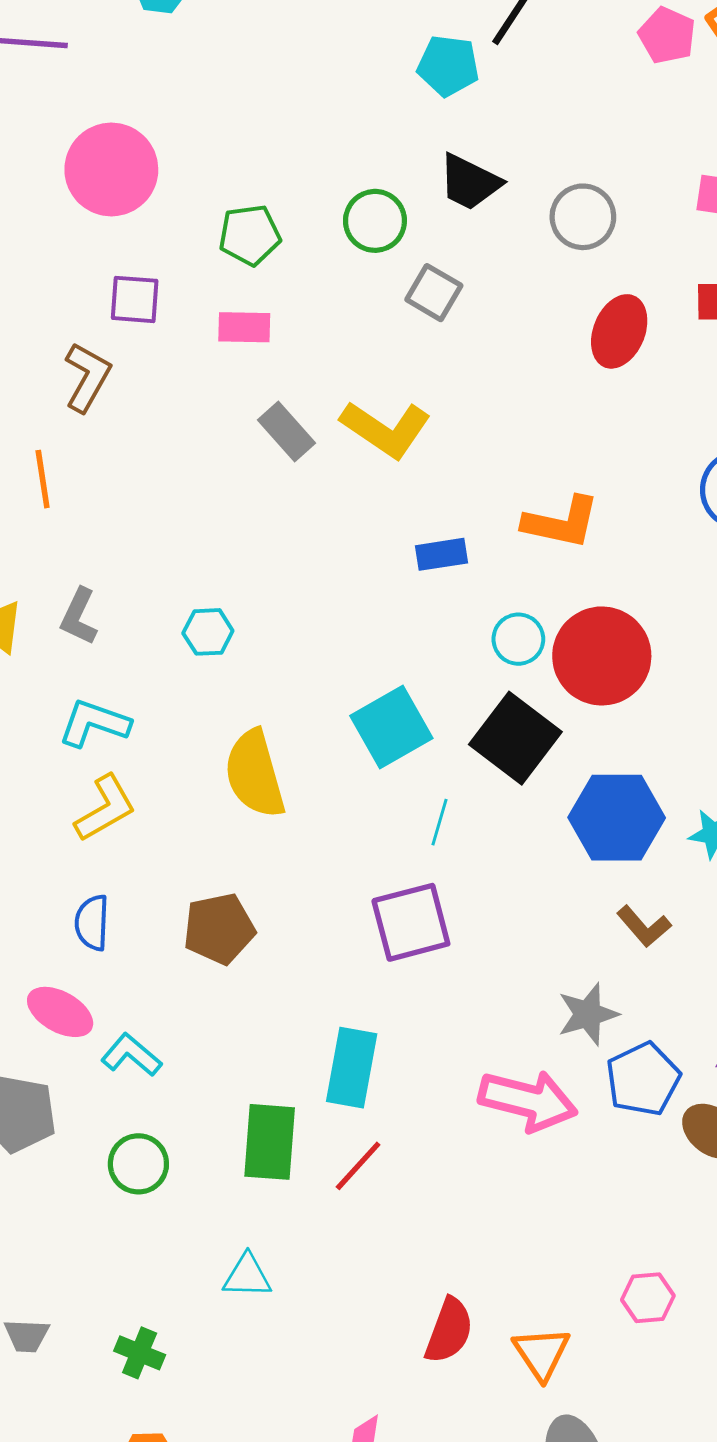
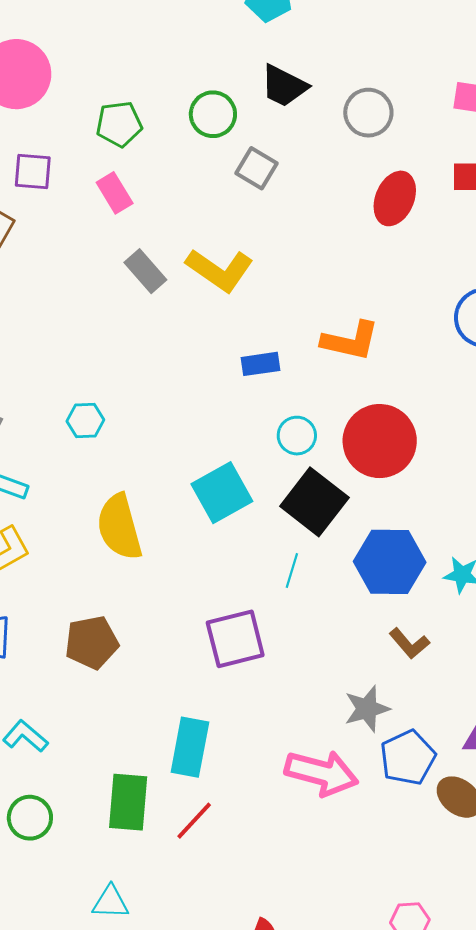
pink rectangle: (244, 327) -> (115, 193), turned 57
cyan circle: (518, 639) -> (297, 436), moved
cyan line: (439, 822) -> (292, 570), moved

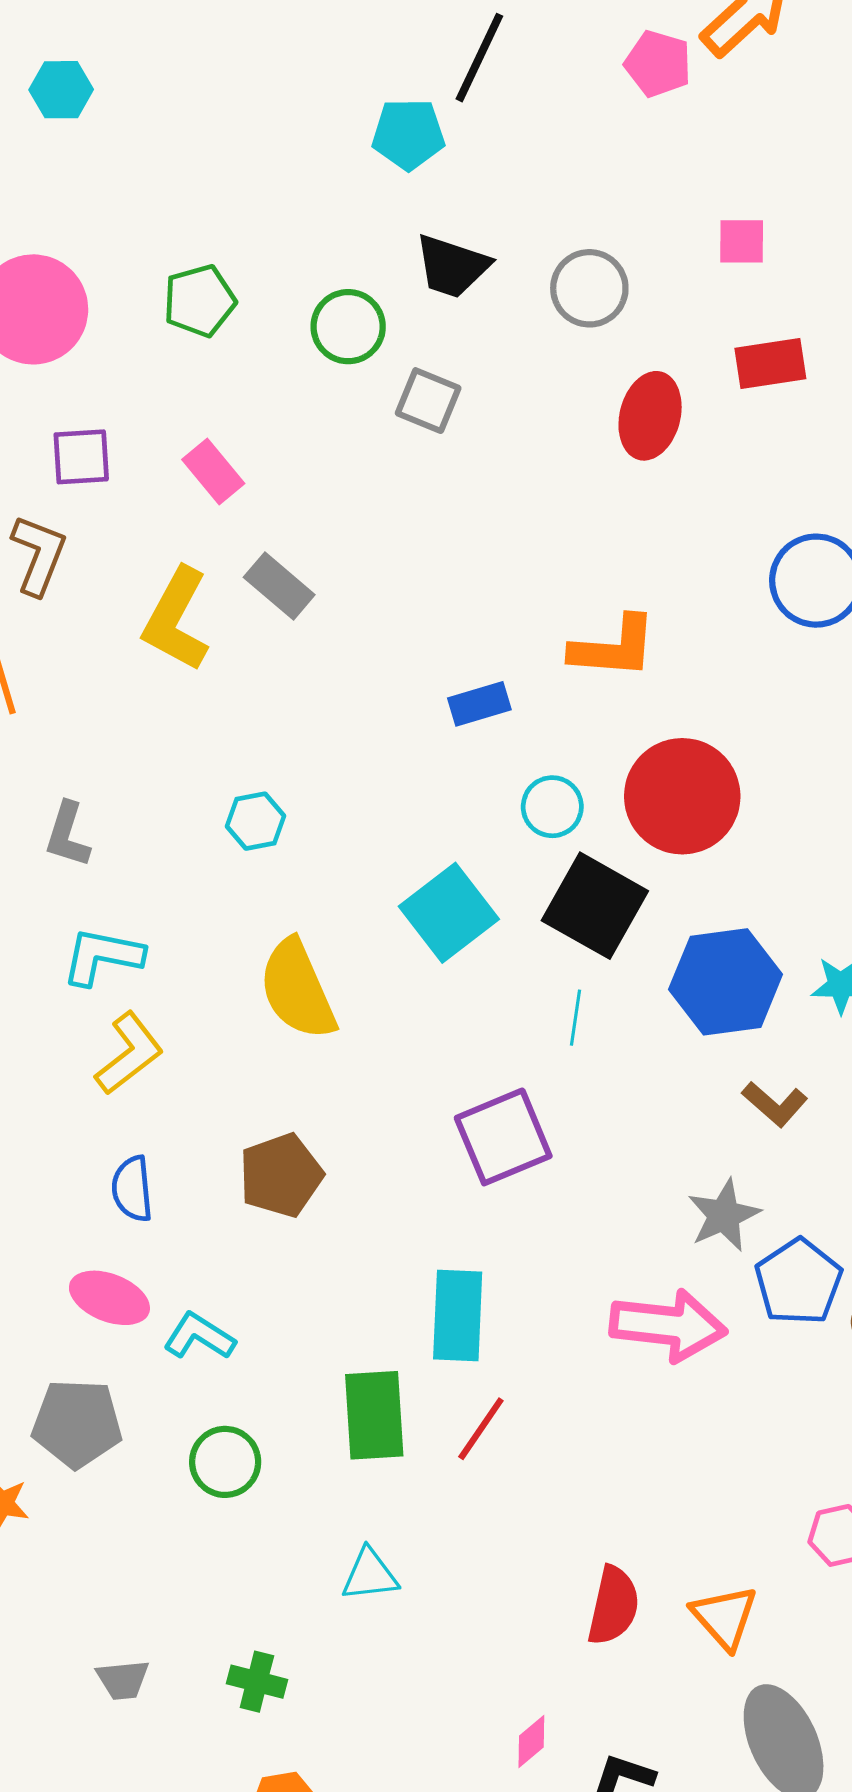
green pentagon: (119, 124) -> (199, 301), moved
yellow L-shape: (220, 270) -> (176, 619), moved, turned 92
cyan hexagon: (85, 420) -> (256, 821), moved

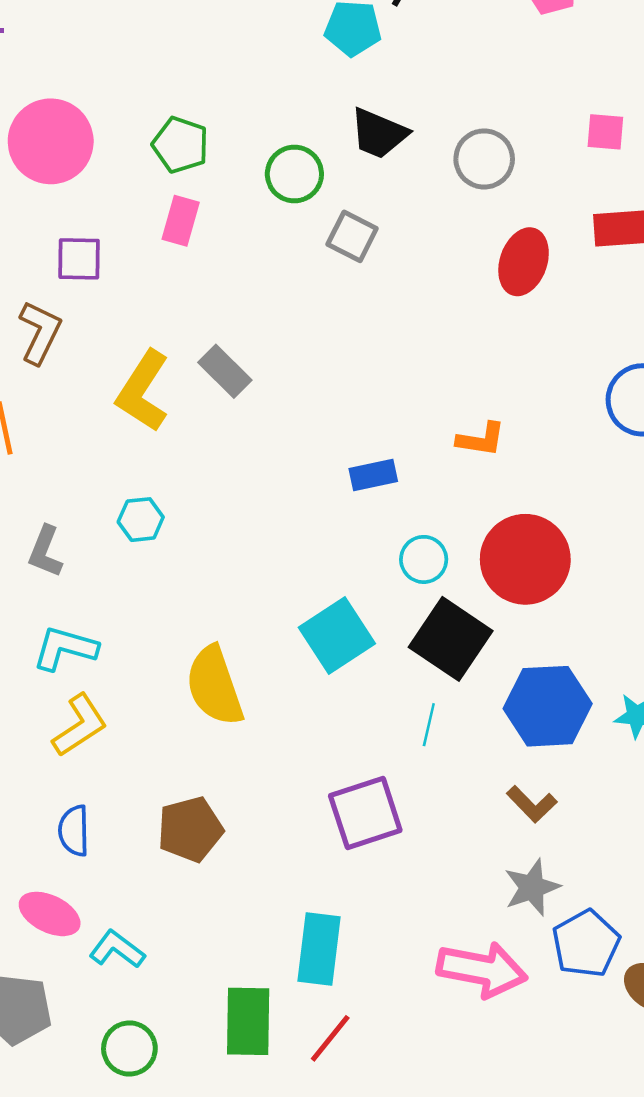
green pentagon: (199, 301) -> (180, 145), turned 30
pink rectangle: (213, 471) -> (181, 221), moved, turned 51
orange L-shape: (614, 647) -> (481, 439), size x0.7
cyan hexagon: (256, 821) -> (141, 520), moved
brown L-shape: (775, 1104) -> (532, 804), moved

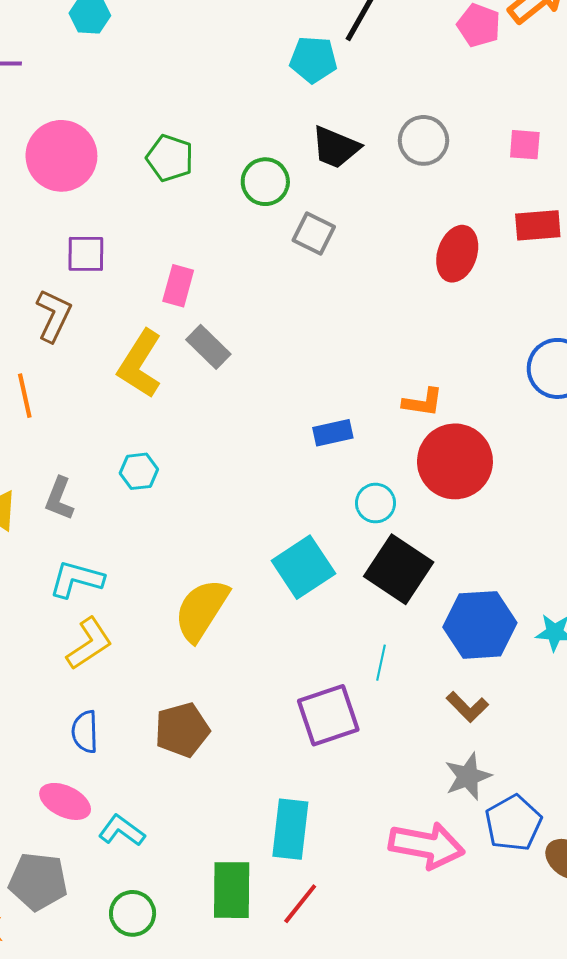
gray circle: (484, 159) -> (424, 140), moved
pink rectangle: (181, 221) -> (178, 286), moved
red circle: (525, 559) -> (455, 461), moved
yellow semicircle: (214, 686) -> (201, 610), turned 52
cyan line: (429, 725) -> (381, 663), moved

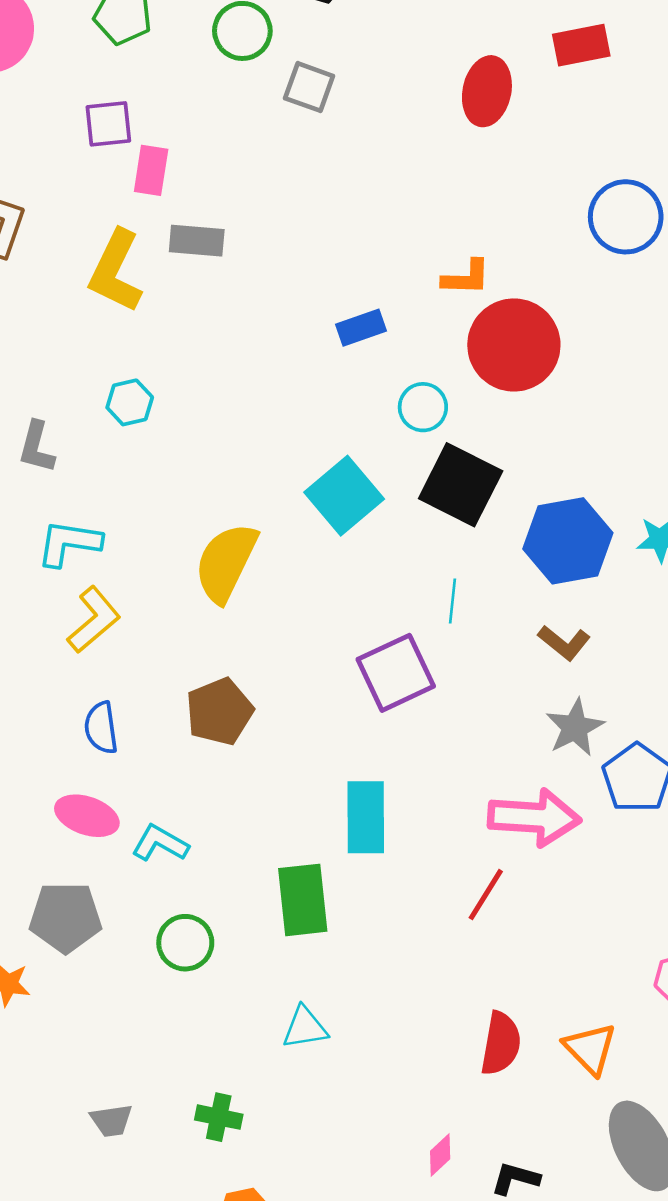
purple square: (86, 254) -> (108, 124), moved
gray rectangle: (208, 347) -> (197, 241), turned -33
red line: (300, 904) -> (486, 895), moved

